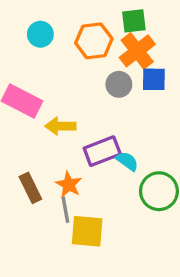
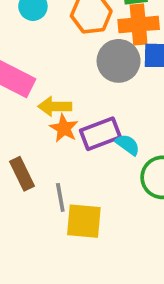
orange cross: (137, 51) -> (139, 24), turned 33
gray circle: (119, 84) -> (119, 61), size x1.5
orange star: (69, 185) -> (64, 128), moved

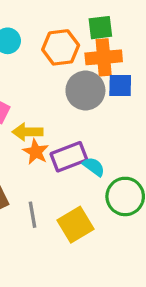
yellow square: (84, 221) -> (76, 225), moved, turned -36

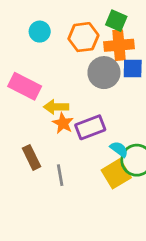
green square: (100, 28) -> (116, 21), turned 30
cyan semicircle: (94, 167) -> (119, 149), moved
yellow square: (76, 225) -> (116, 174), moved

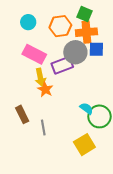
pink rectangle: (25, 86) -> (34, 54), moved
yellow arrow: (56, 107) -> (40, 77), turned -102
purple rectangle: (90, 127) -> (62, 65), moved
yellow square: (116, 174) -> (84, 145), moved

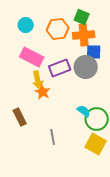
gray circle: (75, 52) -> (86, 67), moved
gray line: (43, 128) -> (53, 137), moved
yellow square: (84, 145) -> (96, 144), moved, turned -30

